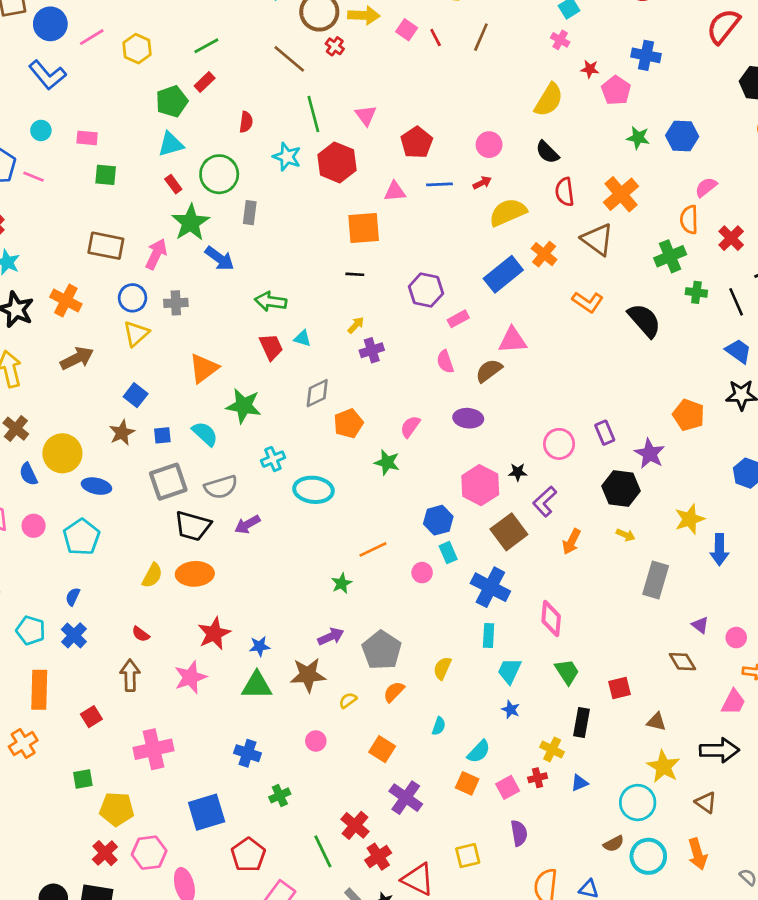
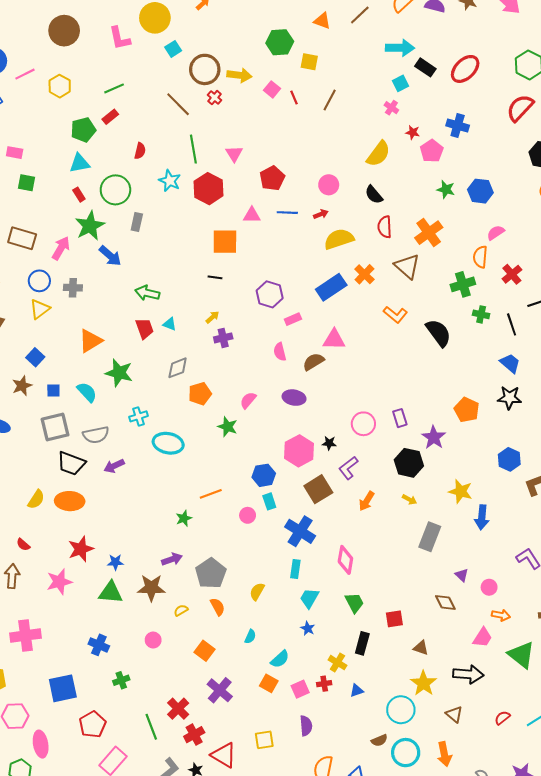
yellow star: (690, 519) -> (461, 491), turned 30
orange semicircle: (394, 692) -> (217, 607), turned 102

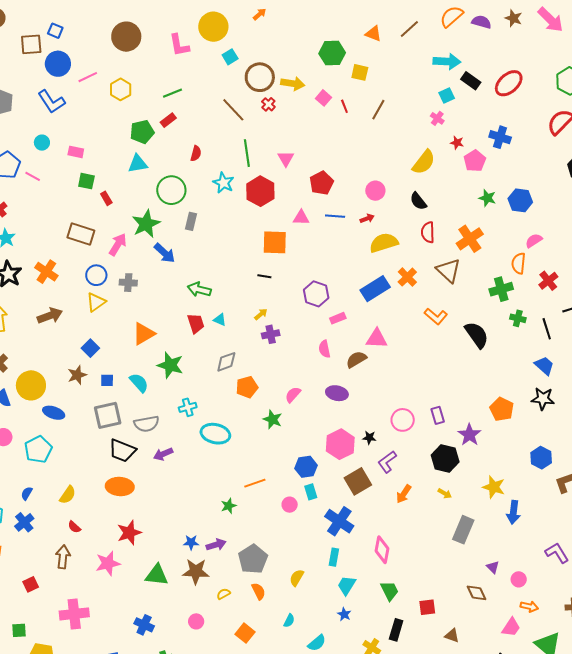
red rectangle: (79, 195) -> (106, 198), moved
yellow semicircle: (36, 499) -> (68, 495), moved
blue star: (115, 562) -> (191, 542), moved

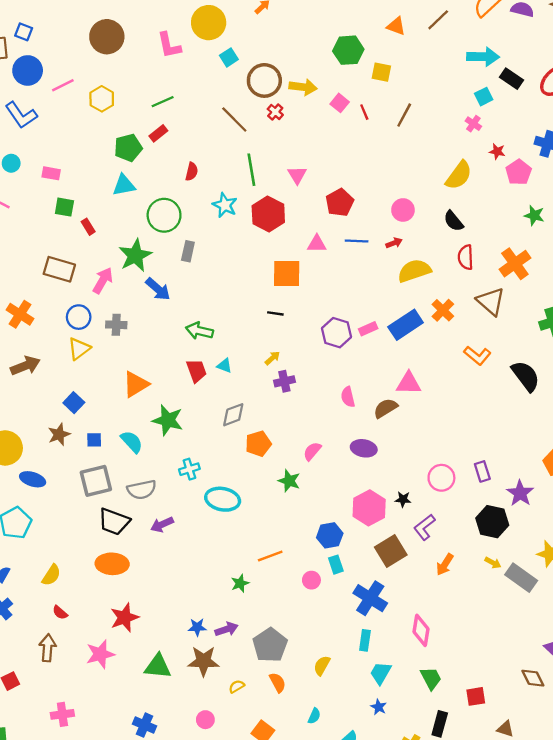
pink rectangle: (338, 318) -> (368, 329), moved
gray rectangle: (463, 530) -> (521, 578), moved, turned -76
pink cross: (74, 614) -> (62, 714), size x0.7

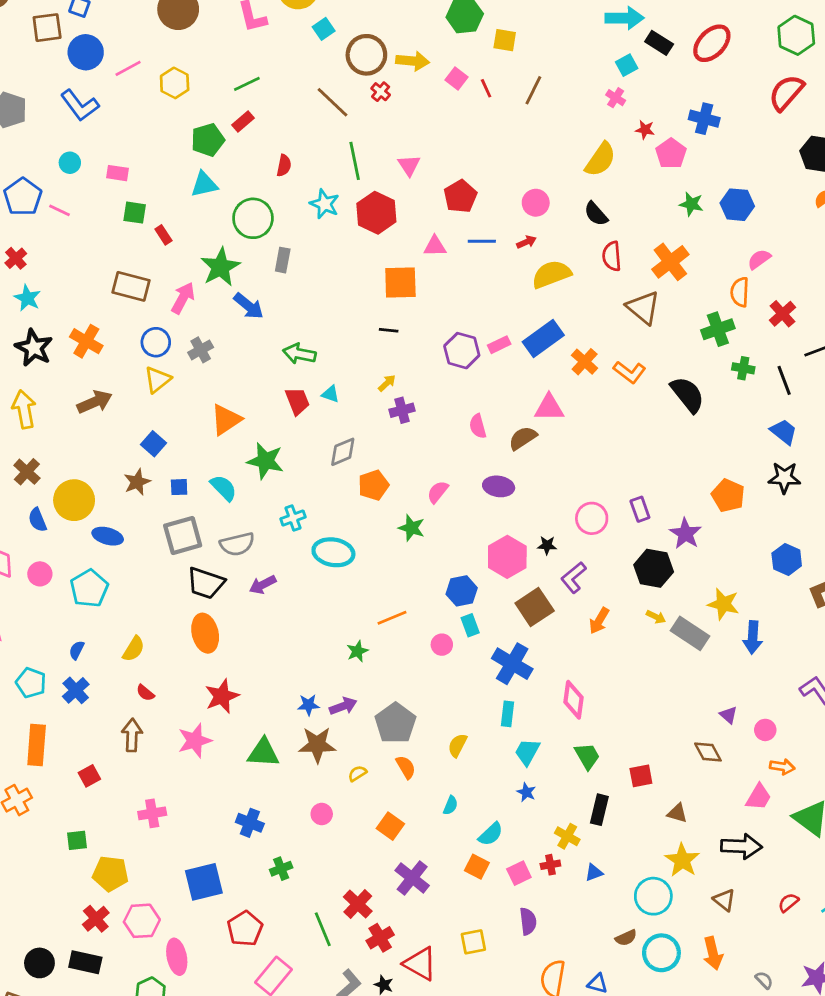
orange cross: (443, 310) -> (585, 362), moved
gray cross: (116, 325) -> (201, 350), turned -30
orange ellipse: (112, 564) -> (205, 633), turned 76

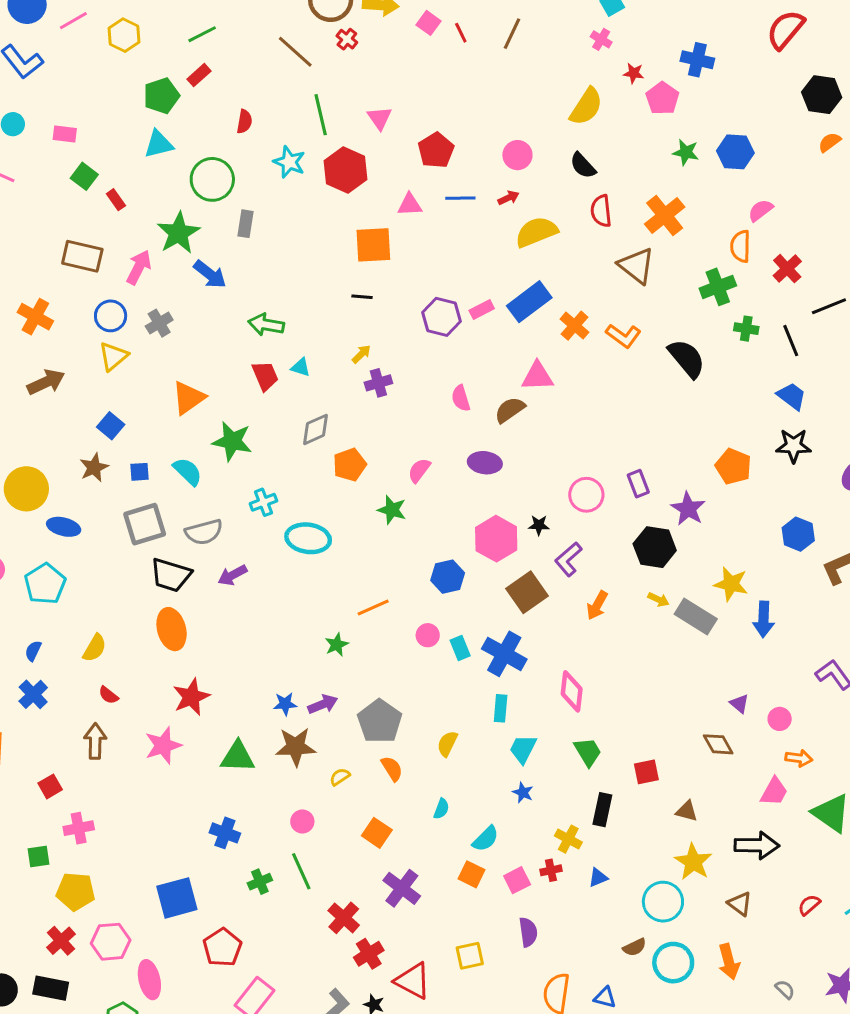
green square: (135, 213) -> (84, 176), turned 30
cyan rectangle: (470, 625) -> (460, 648), moved
pink cross: (152, 813) -> (79, 828), moved
green line: (323, 929) -> (301, 871), moved

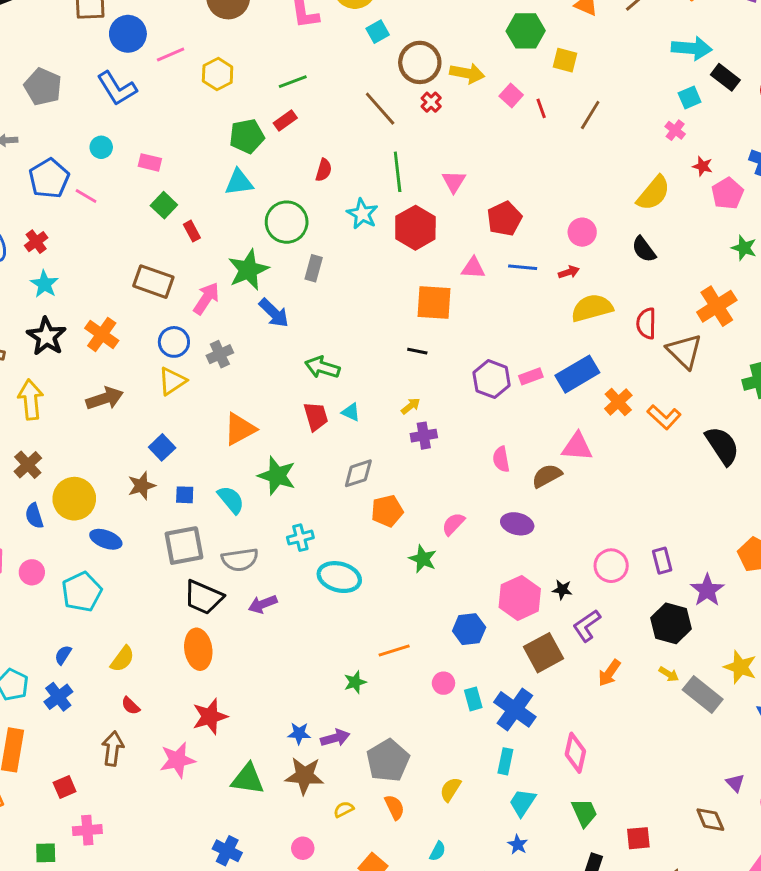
red semicircle: (601, 211) -> (646, 323), moved

